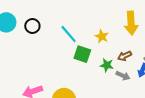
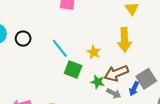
brown arrow: (125, 56) -> (116, 73), size x1.6

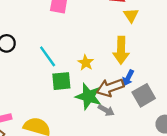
green square: (73, 70) -> (61, 81), turned -30
green star: (98, 82) -> (89, 96), size x1.6
blue arrow: (134, 89) -> (128, 78), moved

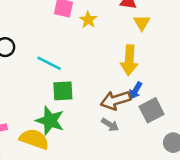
cyan line: (48, 56) -> (49, 63), turned -30
yellow star: (86, 63) -> (88, 20), moved
green star: (89, 96) -> (50, 121), moved

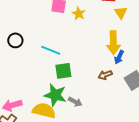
blue arrow: (136, 91) -> (119, 57), moved
brown arrow: (115, 100) -> (105, 75), size x0.6
gray arrow: (110, 125) -> (75, 102), moved

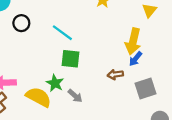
black circle: (15, 40) -> (21, 23), moved
green star: (55, 95) -> (55, 83), size x0.7

